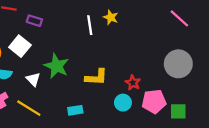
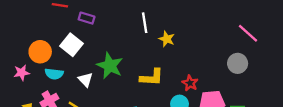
yellow star: (111, 17) -> (167, 39), moved
pink line: (179, 18) -> (248, 33), moved
gray circle: (178, 64) -> (238, 63), size x0.7

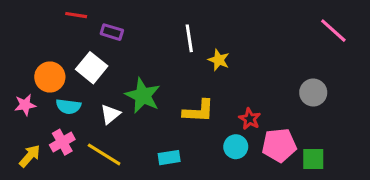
pink line: (248, 33) -> (333, 31), moved
white triangle: (85, 80) -> (110, 114), turned 35

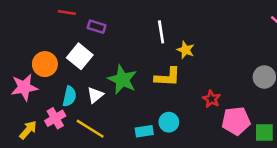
pink star: (25, 105) -> (24, 87), size x1.5
cyan semicircle: (68, 106) -> (69, 96), moved, turned -84
yellow L-shape: (199, 111) -> (168, 77), moved
cyan circle: (236, 147) -> (169, 122), moved

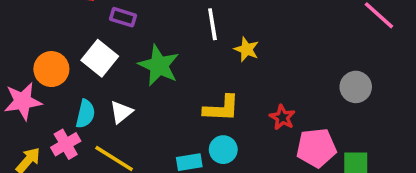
yellow L-shape: (168, 77) -> (221, 108), moved
green star: (122, 80) -> (159, 65), moved

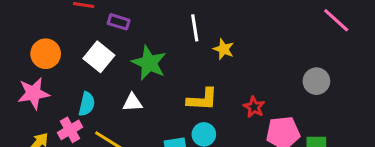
orange circle: (51, 69) -> (46, 54), moved
white triangle: (121, 112) -> (132, 102), moved, turned 35

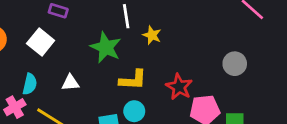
green star: (149, 63) -> (106, 47), moved
red star: (254, 107) -> (179, 87), size x1.4

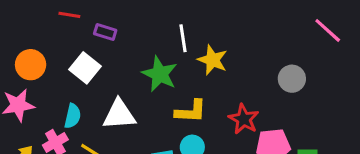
yellow star: (152, 35) -> (213, 60), size x1.4
gray circle: (235, 64) -> (292, 79), moved
white triangle: (70, 83) -> (119, 114), size x1.6

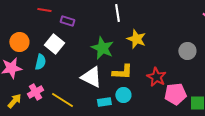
white line: (183, 38) -> (117, 13), moved
white triangle: (119, 114) -> (91, 77), moved, turned 30
cyan semicircle: (73, 116) -> (40, 62), moved

